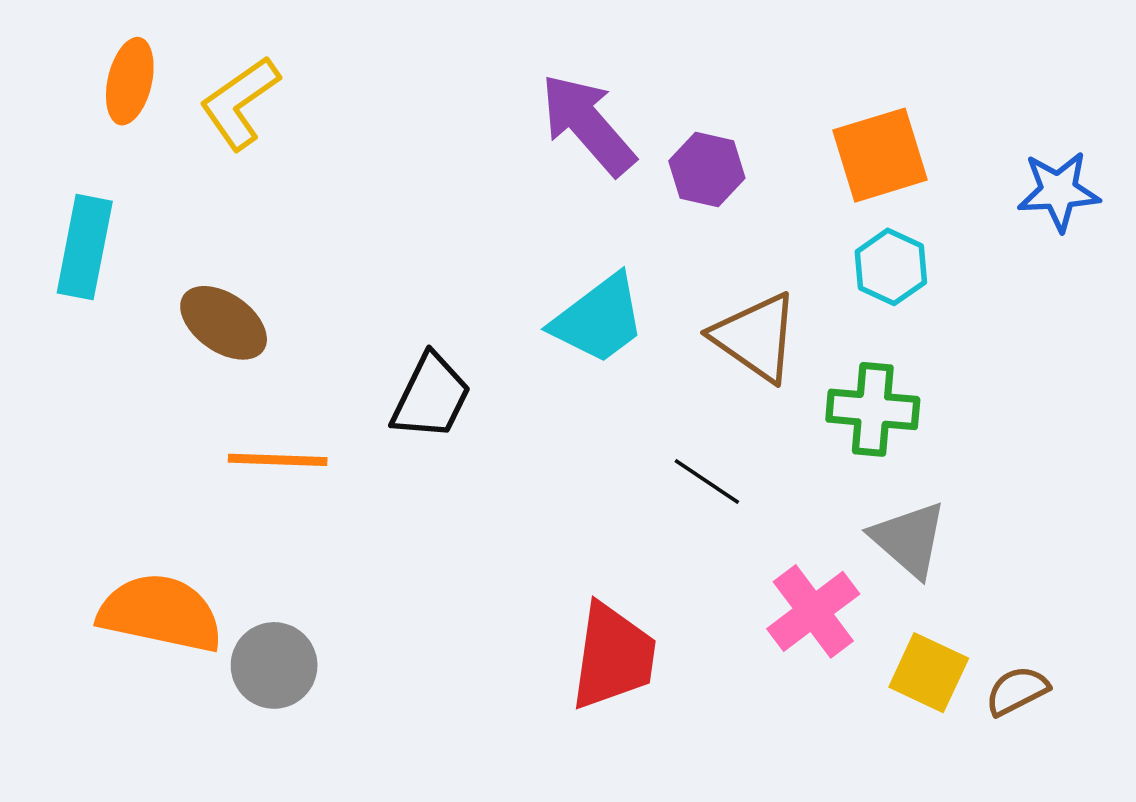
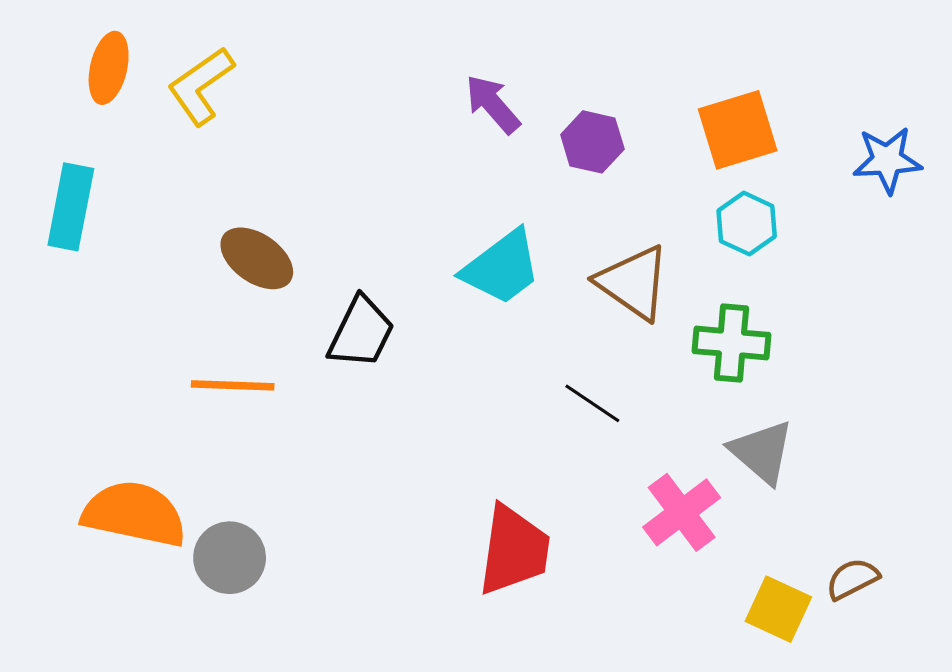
purple arrow: (588, 124) -> (493, 104), size x0.7
brown ellipse: (224, 323) -> (257, 258), moved
yellow square: (929, 673) -> (778, 609), moved

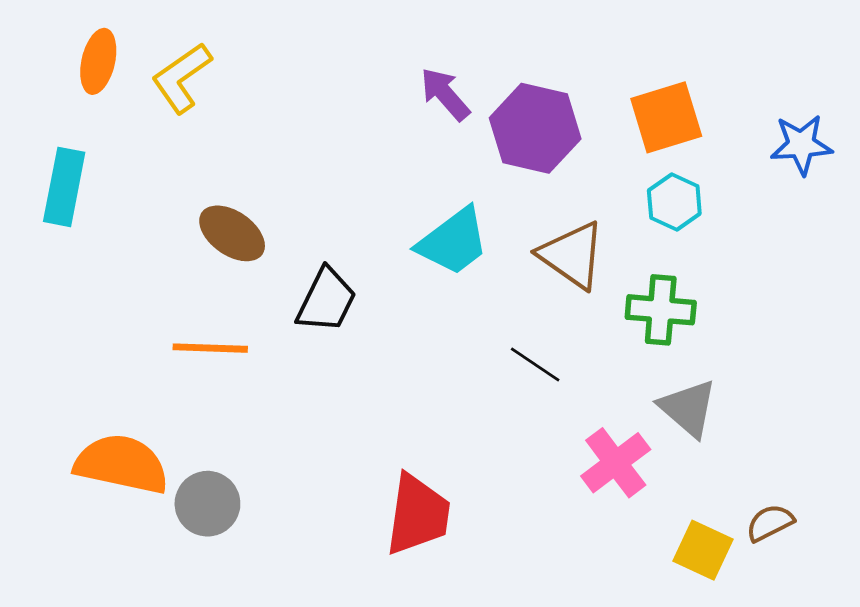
purple hexagon: (592, 142) -> (535, 128), size x1.6
red trapezoid: (514, 550) -> (418, 515), moved

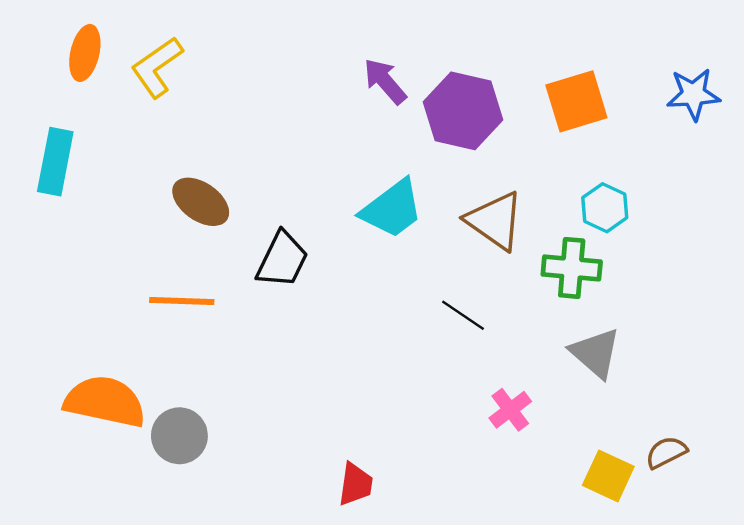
blue star: (801, 145) -> (693, 94), moved
cyan hexagon: (674, 202) -> (605, 208), moved
pink cross: (616, 463) -> (510, 410), moved, size x0.7
red trapezoid: (418, 515) -> (355, 484), moved, size x0.6

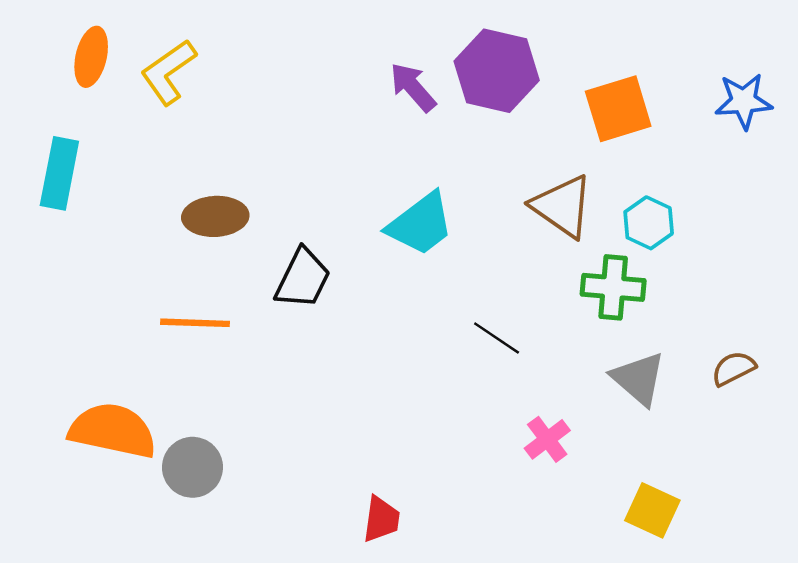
purple hexagon: (463, 111) -> (497, 71), moved
brown ellipse: (201, 202) -> (215, 216), turned -38
brown triangle: (495, 221) -> (562, 206), moved
brown semicircle: (666, 452) -> (733, 368), moved

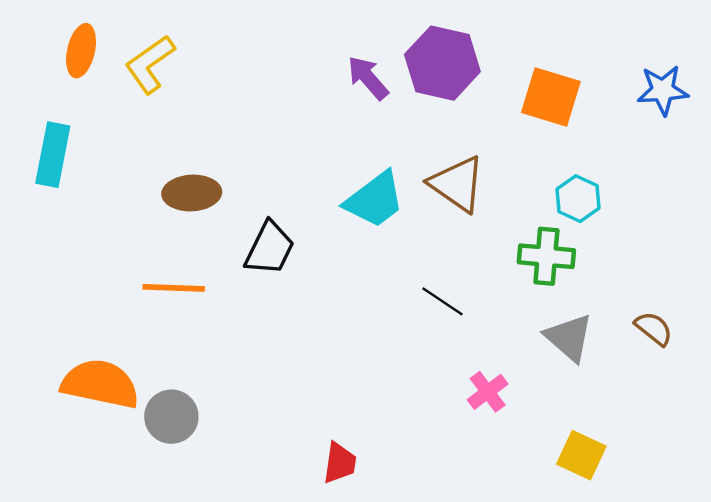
orange square: (618, 109) -> (551, 97), turned 34
brown triangle: (562, 206) -> (457, 184), moved
brown semicircle: (733, 368) -> (654, 329), turned 66

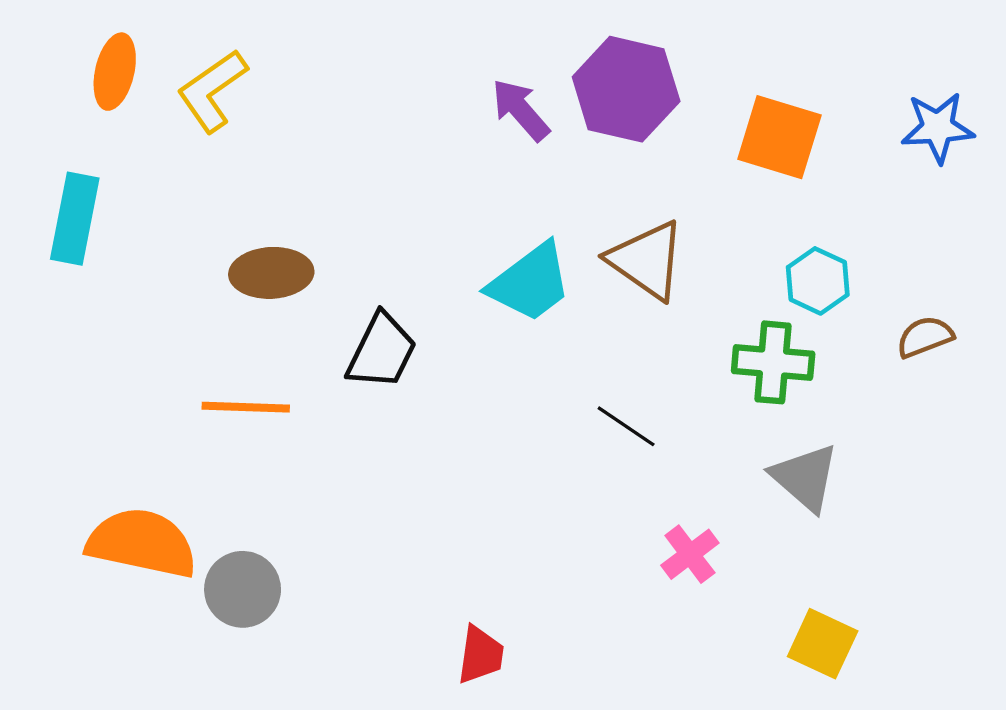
brown semicircle: (654, 329) -> (925, 337), moved, turned -60

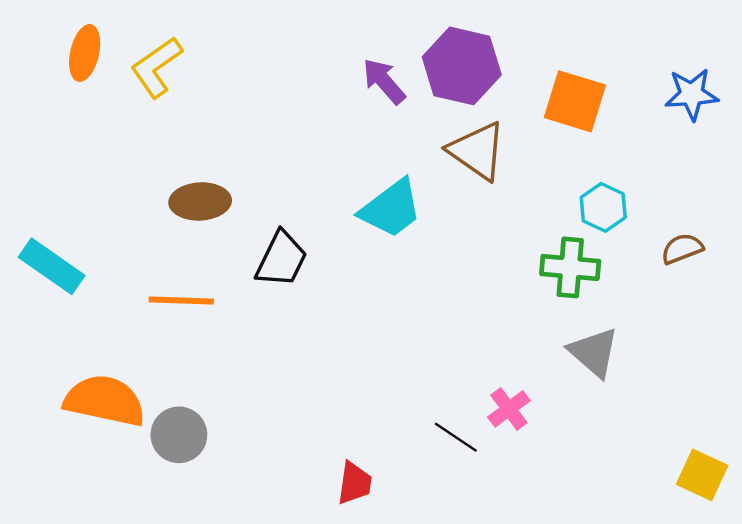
cyan rectangle: (75, 219) -> (52, 266), moved, turned -66
brown triangle: (647, 260) -> (477, 151), moved
black line: (626, 426) -> (456, 437), moved
yellow square: (823, 644) -> (702, 475), moved

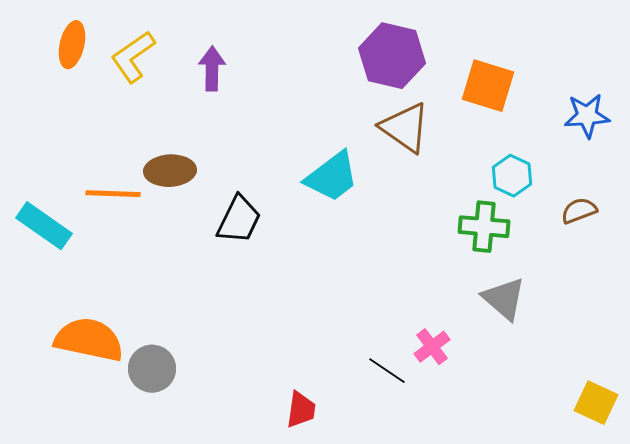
purple arrow: (384, 81) -> (212, 69), moved, turned 42
blue star: (692, 94) -> (587, 116), moved
orange line: (181, 300) -> (113, 194), moved

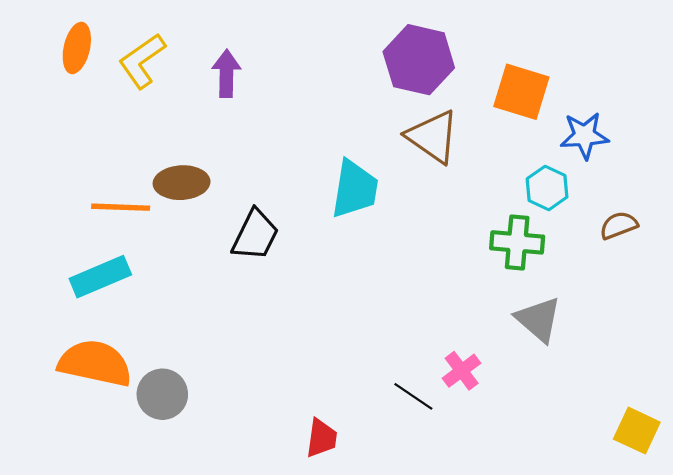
blue star: (587, 116) -> (584, 136), moved
cyan trapezoid: (332, 177) -> (355, 189), turned -44
cyan rectangle: (44, 226) -> (100, 277), moved, turned -58

